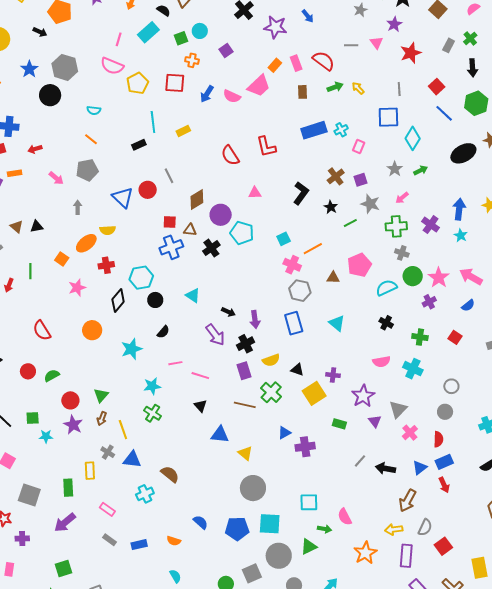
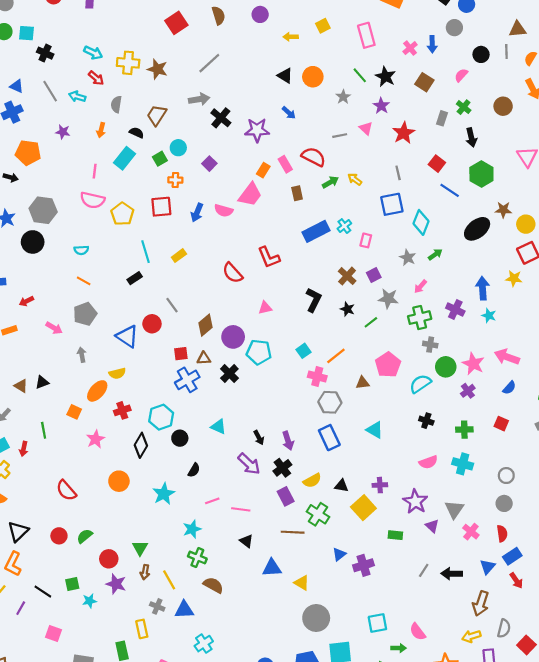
black arrow: (228, 312) -> (259, 438), turned 48
brown semicircle: (170, 474) -> (213, 585), moved

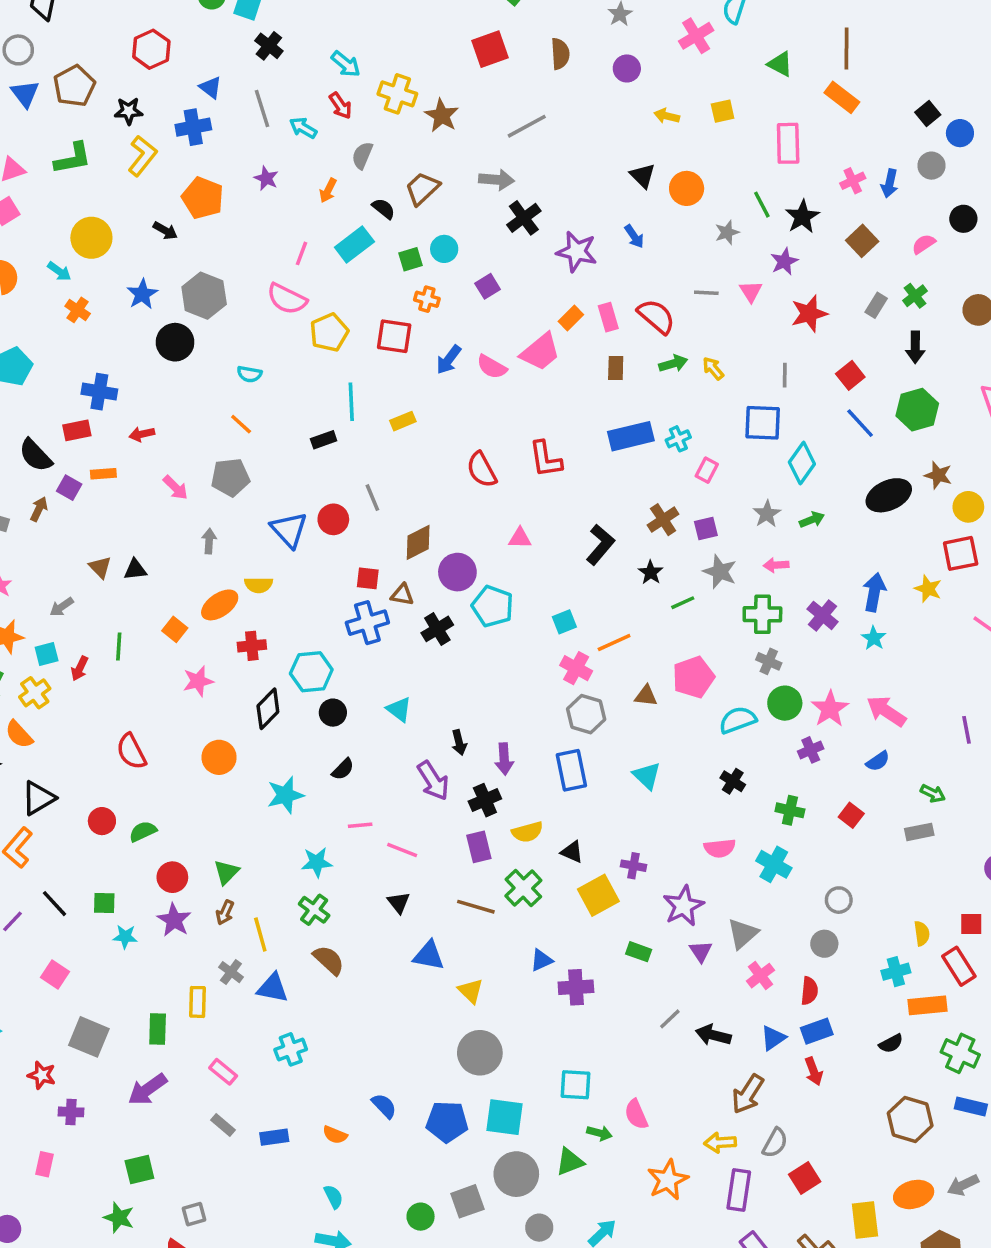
pink arrow: (420, 287) -> (776, 565), turned 32

